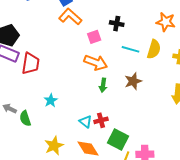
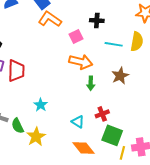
red cross: (101, 120) -> (102, 114), moved
yellow star: (54, 146) -> (36, 137), moved

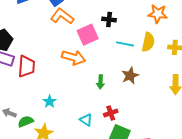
pink square: (76, 37) -> (88, 35), size x1.5
orange arrow: (81, 62) -> (74, 57), moved
green semicircle: (18, 126) -> (26, 121), turned 91

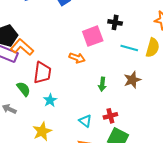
orange L-shape: (62, 16) -> (22, 47), moved
orange arrow: (74, 57) -> (77, 58), size x0.7
red trapezoid: (27, 66) -> (42, 73), moved
green semicircle: (26, 121) -> (24, 89), moved, turned 70

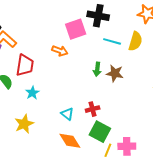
black cross: (115, 22) -> (98, 16), size x1.5
brown star: (132, 80) -> (115, 73), turned 30
green arrow: (102, 84) -> (97, 69), moved

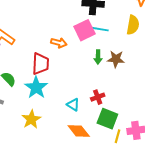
pink square: (76, 29) -> (85, 30), moved
cyan line: (112, 41) -> (100, 29), moved
red trapezoid: (25, 65) -> (41, 64), moved
cyan star: (32, 93) -> (36, 87), size x1.6

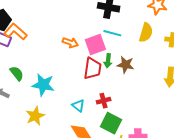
pink square: (85, 30) -> (95, 45), moved
red trapezoid: (41, 64) -> (93, 68), moved
cyan star: (36, 87) -> (43, 85), turned -30

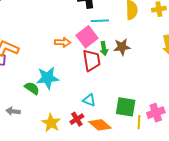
green semicircle: (17, 73) -> (32, 88), moved
cyan star: (43, 85) -> (48, 78), moved
red cross: (104, 101) -> (77, 119), moved

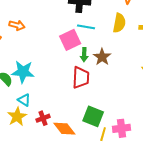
orange arrow: (63, 42) -> (17, 25), moved
brown star: (122, 47) -> (102, 57), turned 30
red trapezoid: (92, 60) -> (81, 78), moved
cyan triangle: (89, 100) -> (24, 100), moved

